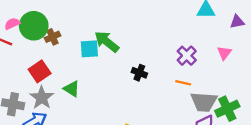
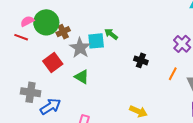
green arrow: (107, 42) -> (111, 34), size x0.6
orange line: (183, 83) -> (173, 74), moved, turned -72
gray star: (42, 98) -> (80, 48), moved

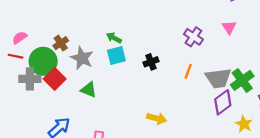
green circle: (46, 22) -> (43, 61), moved
cyan square: (96, 41) -> (116, 55), moved
black cross: (141, 60) -> (151, 62), turned -32
gray cross: (31, 92) -> (30, 79), moved

